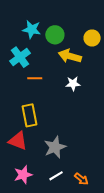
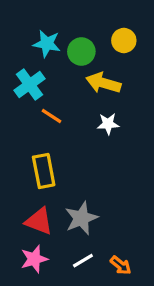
yellow circle: (92, 38) -> (124, 40), moved
orange line: (35, 78) -> (52, 116), turned 32
red triangle: (18, 141) -> (39, 221), moved

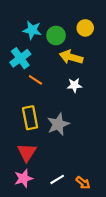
gray star: (81, 218) -> (58, 124), moved
red triangle: (39, 221) -> (27, 152), turned 42

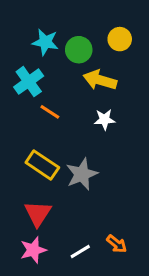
yellow rectangle: (30, 118) -> (42, 165), turned -45
orange arrow: (83, 183) -> (117, 244), moved

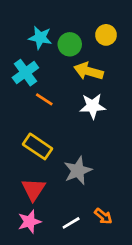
white star: (105, 119) -> (93, 106), size x1.4
gray star: (82, 174) -> (78, 171), moved

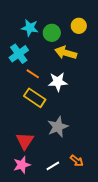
white star: (93, 106) -> (58, 82), moved
yellow rectangle: (37, 146) -> (35, 98), moved

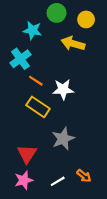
yellow circle: (79, 26) -> (86, 19), moved
green circle: (52, 33) -> (57, 13), moved
yellow arrow: (66, 53) -> (73, 44), moved

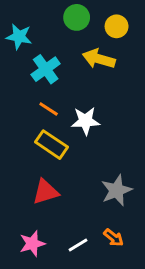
cyan star: (32, 30) -> (19, 37), moved
cyan cross: (20, 59) -> (46, 69), moved
gray star: (63, 139) -> (117, 190), moved
red triangle: (27, 154) -> (46, 192), moved, turned 40

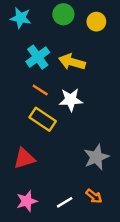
cyan star: (19, 37) -> (21, 18), moved
yellow arrow: (99, 59) -> (72, 62), moved
red triangle: (46, 192) -> (24, 158), moved

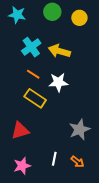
white line: (65, 202) -> (54, 159), moved, turned -48

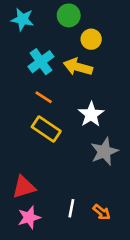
yellow circle: (79, 18) -> (91, 39), moved
white star: (58, 82) -> (91, 114), moved, turned -30
gray star: (79, 130) -> (104, 151), moved
red triangle: (20, 131) -> (24, 187), moved

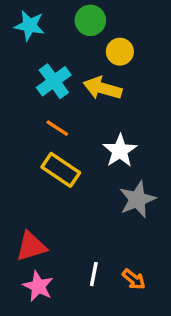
pink star: (29, 217) -> (38, 286), turned -30

